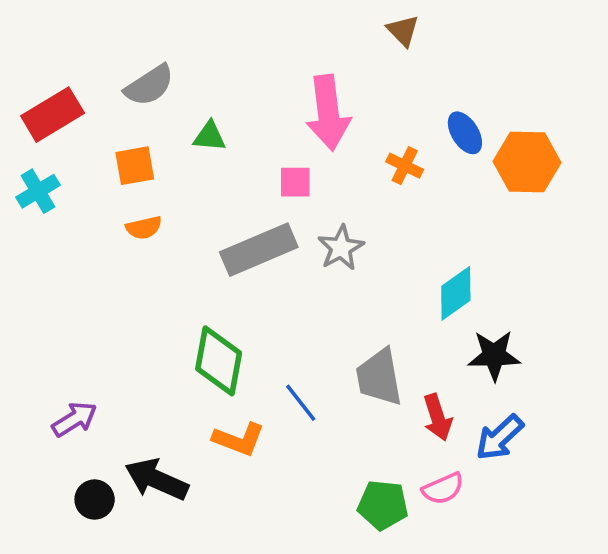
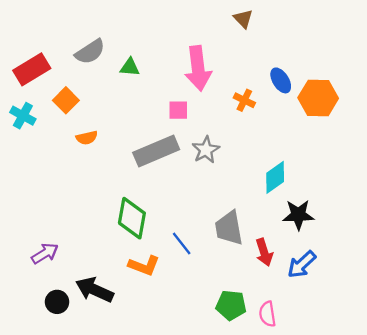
green triangle: (210, 136) -> (130, 67), moved
orange square: (135, 166) -> (66, 100), moved, turned -35
cyan cross: (38, 191) -> (23, 116), turned -30
pink semicircle: (443, 489) -> (267, 314), moved, turned 105

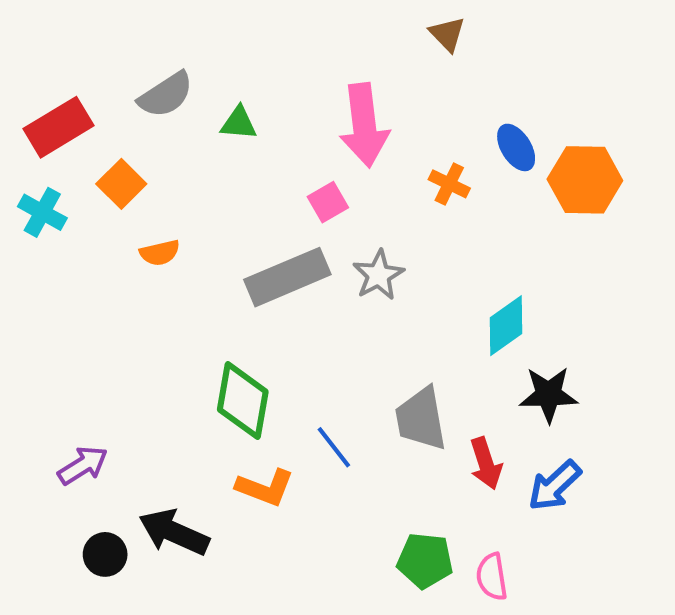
pink square: (178, 110) -> (328, 202), turned -30

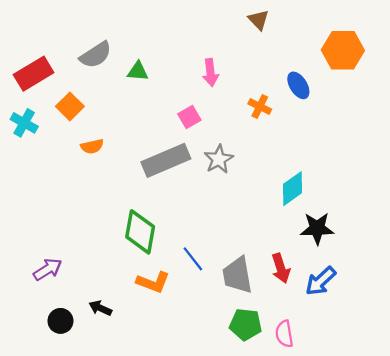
pink arrow: (364, 125) -> (210, 73), size x0.6
orange hexagon: (585, 180) -> (343, 50), moved
gray trapezoid: (421, 419) -> (237, 275), moved
black arrow: (174, 532) -> (100, 308), size x0.6

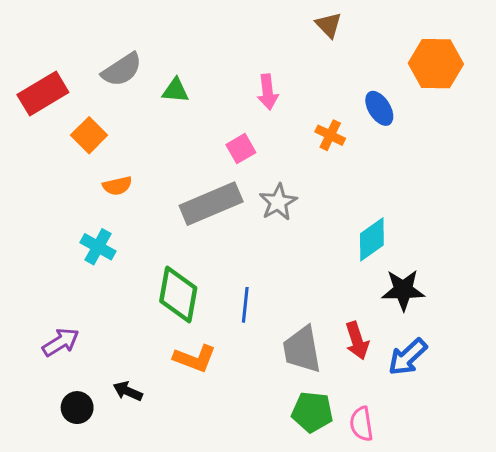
cyan cross: (24, 123) -> (98, 247), moved
blue line: (193, 259) -> (245, 305), moved, turned 44

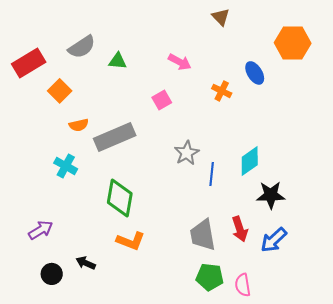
pink arrow: (268, 92) -> (180, 62), turned -55
gray star: (278, 202) -> (187, 153), moved
gray rectangle: (211, 204) -> (115, 137), moved
blue line: (245, 305) -> (212, 174), moved

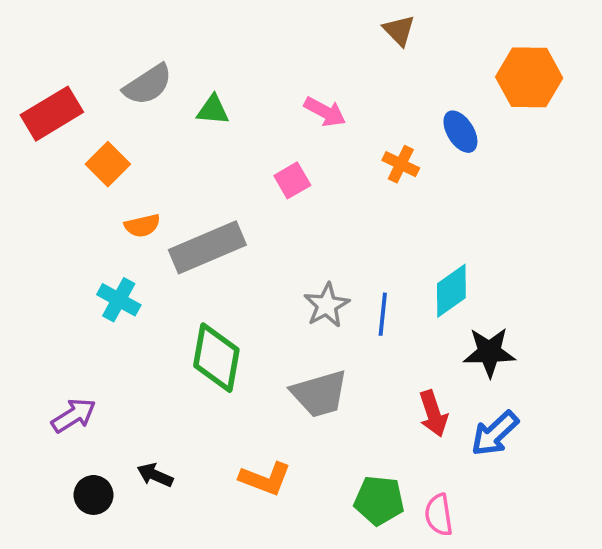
gray star: (187, 153) -> (327, 305), moved
gray trapezoid: (203, 235) -> (319, 394), moved, turned -96
orange L-shape: (131, 241) -> (265, 479), moved

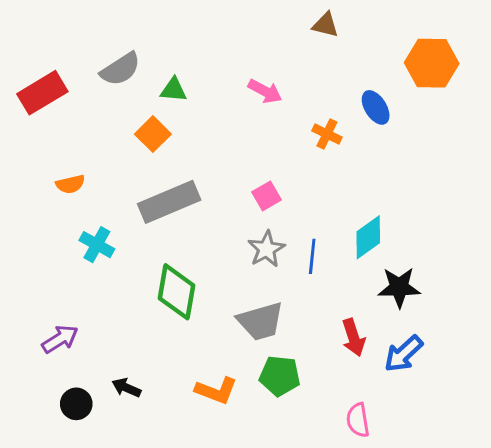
brown triangle: (399, 30) -> (325, 25), turned -32
orange square: (108, 164) -> (153, 134), moved
pink square: (292, 180) -> (266, 196), moved
orange semicircle: (142, 226) -> (70, 184), moved
green pentagon: (379, 500) -> (280, 376), moved

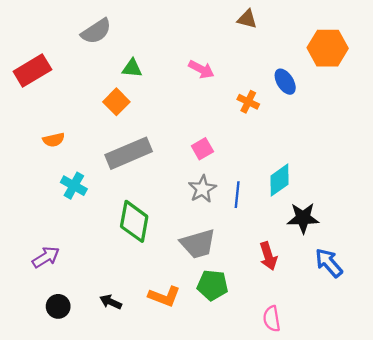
gray semicircle: (120, 69) -> (96, 31), moved
blue arrow: (404, 354) -> (329, 263), moved, turned 92
black arrow: (126, 388) -> (111, 302), moved

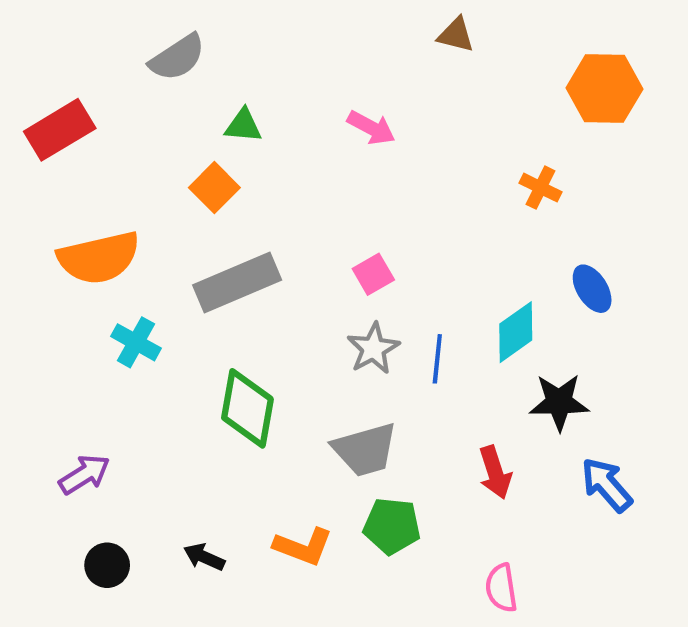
blue ellipse: (285, 82) -> (592, 289), moved
orange cross: (248, 102) -> (540, 188), moved
orange semicircle: (54, 140) -> (99, 258), size x2.0

